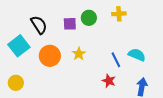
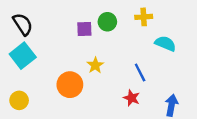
black semicircle: (39, 25) -> (23, 24), moved
cyan semicircle: (137, 55) -> (165, 44), moved
orange circle: (50, 56) -> (70, 85), moved

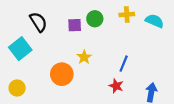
black semicircle: (23, 24) -> (38, 22), moved
cyan semicircle: (165, 44) -> (154, 21), moved
blue line: (140, 73) -> (124, 64), turned 49

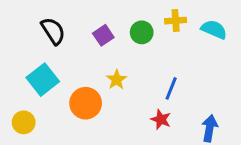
green circle: (95, 19) -> (142, 32), moved
purple square: (75, 25) -> (103, 35), turned -32
cyan square: (20, 49) -> (43, 80), moved

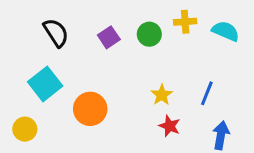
yellow star: (117, 80) -> (162, 95), moved
blue line: (171, 88) -> (207, 93), moved

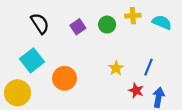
red star: (170, 126) -> (136, 91), moved
yellow circle: (25, 129) -> (17, 93), size x1.5

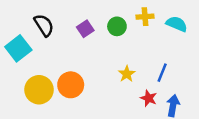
cyan square: (32, 60) -> (18, 48), moved
yellow circle: (17, 93) -> (39, 90), moved

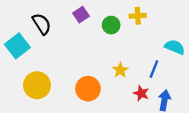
cyan semicircle: (177, 24) -> (175, 47), moved
purple square: (85, 29) -> (81, 15), moved
orange circle: (71, 85) -> (88, 89), moved

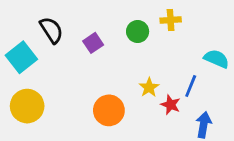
purple square: (81, 15) -> (93, 43), moved
yellow circle: (37, 85) -> (27, 106), moved
red star: (141, 93) -> (171, 105), moved

